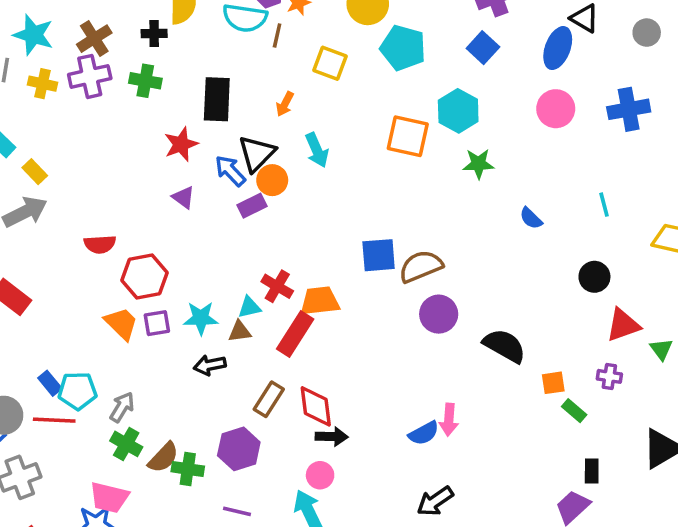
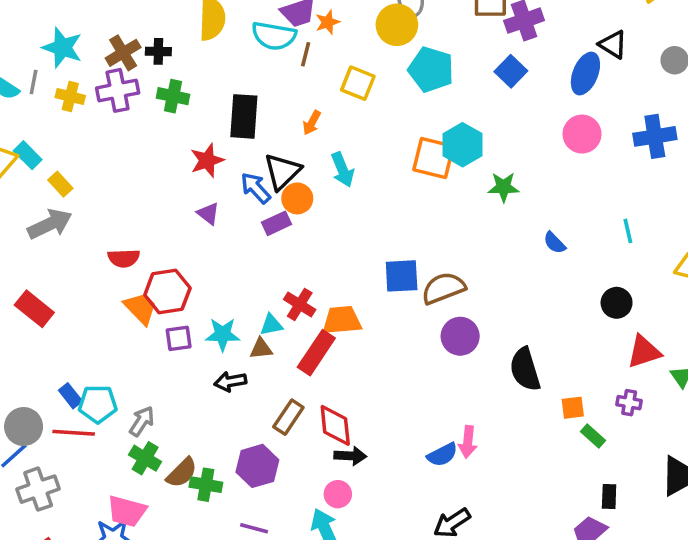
black cross: (154, 34) -> (158, 51), moved
cyan hexagon: (458, 111) -> (463, 145), moved
orange trapezoid: (121, 324) -> (141, 308), moved
black semicircle: (504, 346) -> (525, 369), turned -138

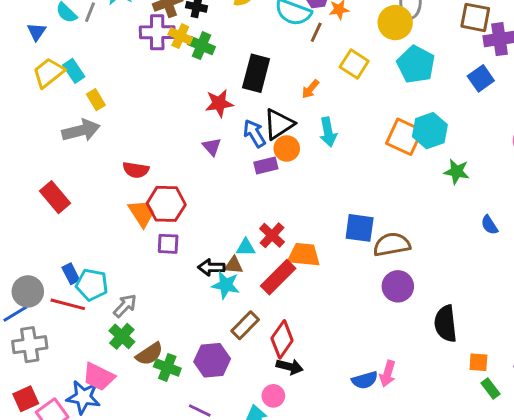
yellow cross: (70, 96) -> (180, 36), moved
cyan star: (223, 334) -> (226, 285), moved
black arrow: (230, 382) -> (211, 267), moved
red diamond: (335, 425) -> (282, 339), turned 30

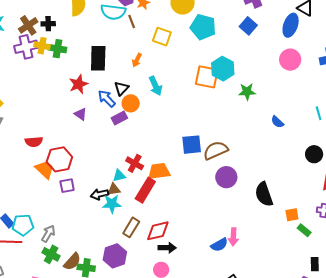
brown line: (316, 32) -> (132, 21), turned -32
black triangle: (279, 124) -> (121, 88), size x0.7
red diamond: (282, 339) -> (158, 231), turned 55

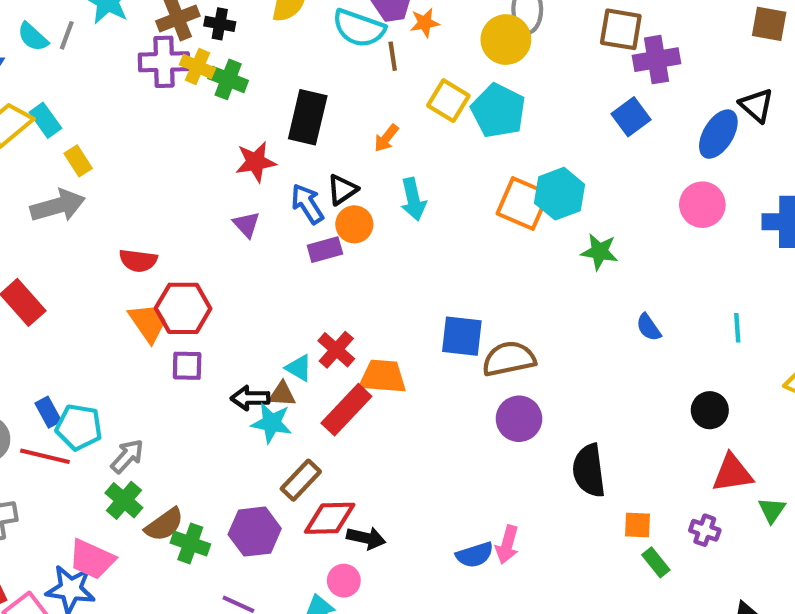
cyan pentagon: (203, 27) -> (498, 111), moved
cyan triangle: (119, 176) -> (299, 368), turned 32
red diamond: (158, 231) -> (330, 518), moved

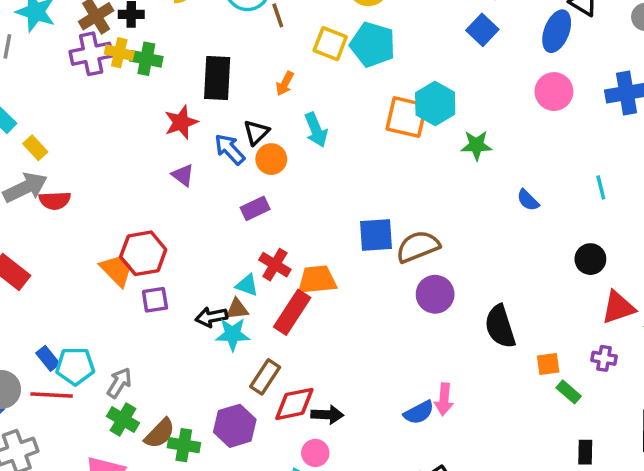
purple rectangle: (325, 250) -> (255, 208), moved
red semicircle: (138, 261) -> (55, 200), moved

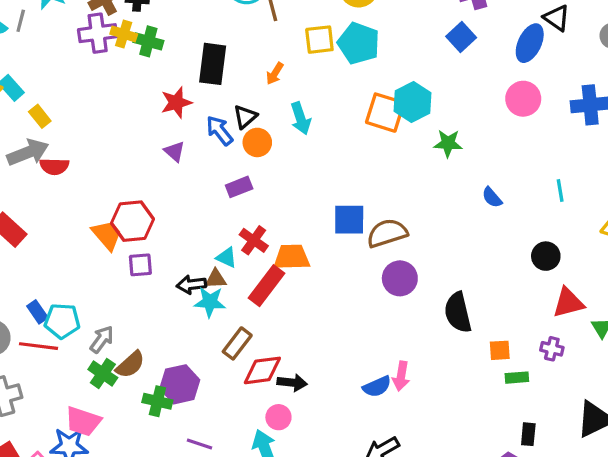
yellow square: (330, 44) -> (319, 40), turned -32
green rectangle: (569, 392) -> (517, 378), turned -50
purple hexagon: (235, 426) -> (180, 384), moved
brown semicircle: (160, 433) -> (130, 365), moved

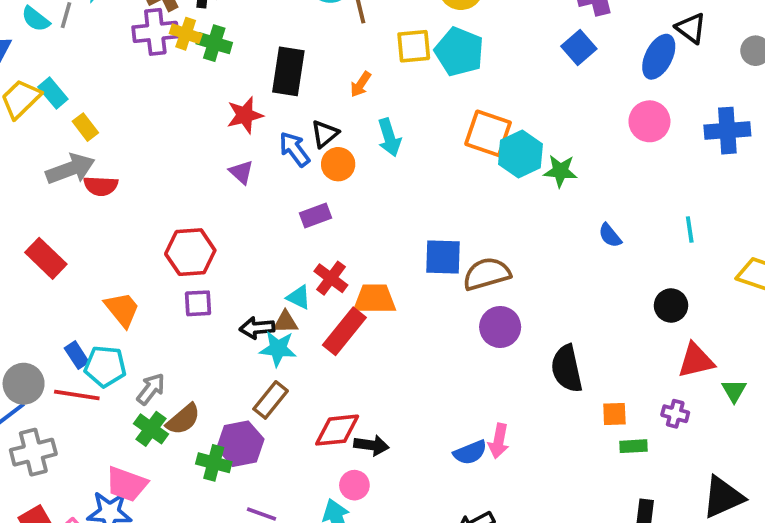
cyan hexagon: (413, 102) -> (520, 154), moved
orange trapezoid: (107, 235) -> (122, 309), moved
brown rectangle: (237, 343) -> (271, 400), moved

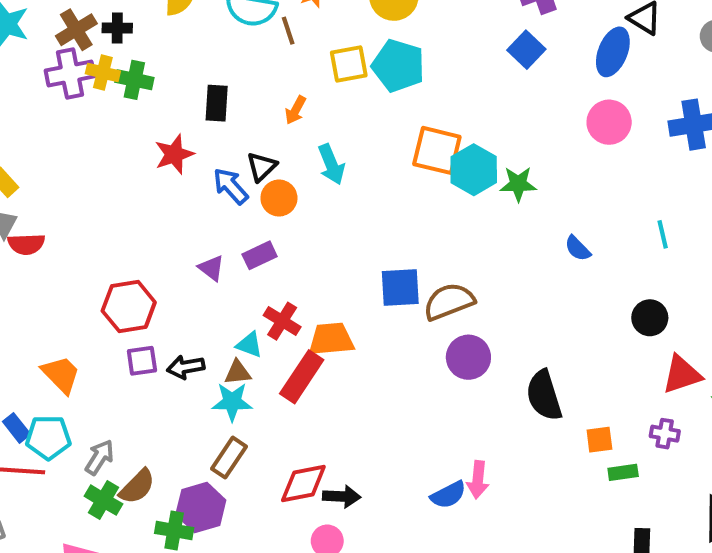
black rectangle: (288, 71) -> (217, 103), size x0.7
purple triangle: (241, 172) -> (211, 268), moved
black arrow: (257, 328) -> (186, 367), moved

